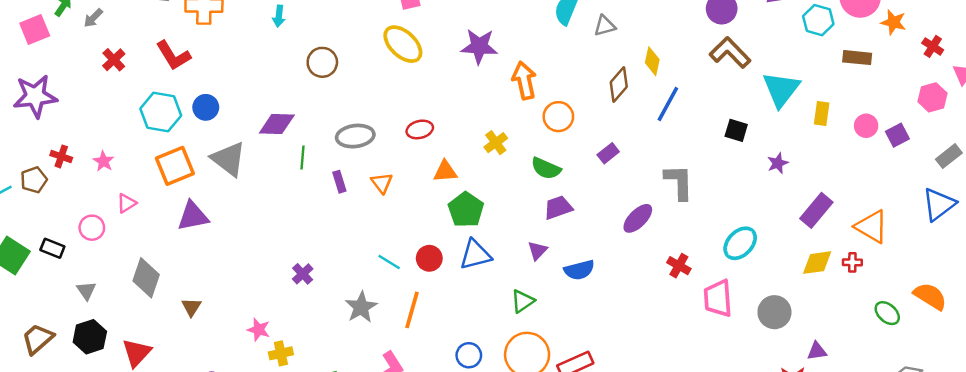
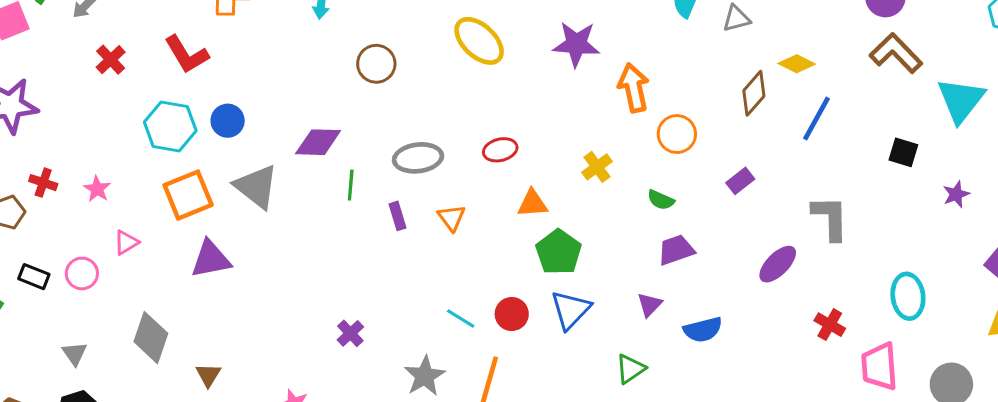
yellow diamond: (652, 61) -> (797, 64), turned -76
green semicircle: (546, 168) -> (661, 200), size x0.7
cyan ellipse: (740, 243) -> (908, 296), turned -52
black rectangle: (52, 248) -> (34, 277), moved
blue triangle: (475, 255) -> (571, 310), turned -32

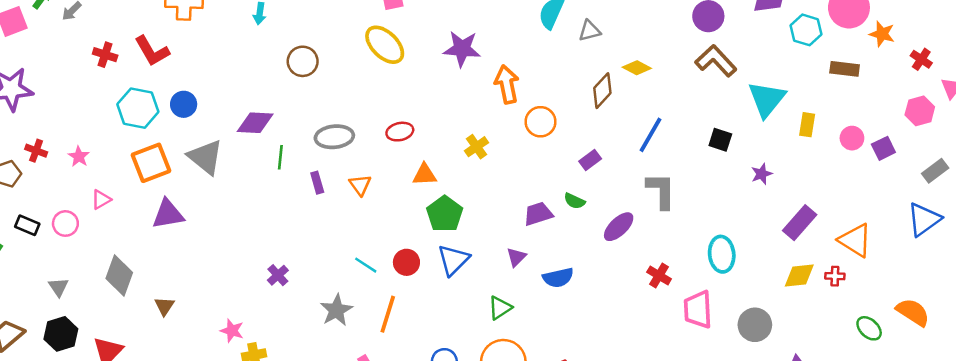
red cross: (111, 60) -> (105, 55), moved, turned -30
blue line: (816, 119) -> (650, 135), moved
green semicircle: (661, 200) -> (574, 201), moved

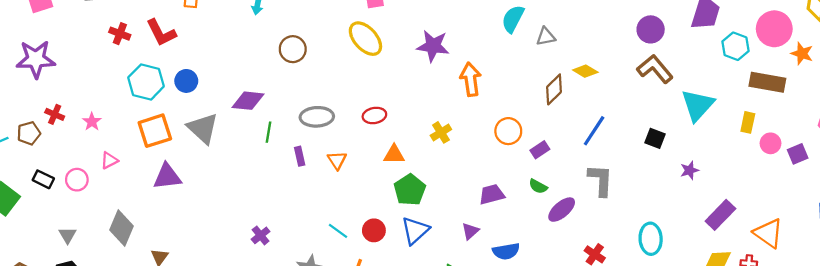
brown rectangle: (845, 69) -> (767, 82), size x1.4
orange circle: (540, 122) -> (508, 131), moved
yellow rectangle: (807, 125) -> (748, 122), moved
green semicircle: (574, 201) -> (538, 186), moved

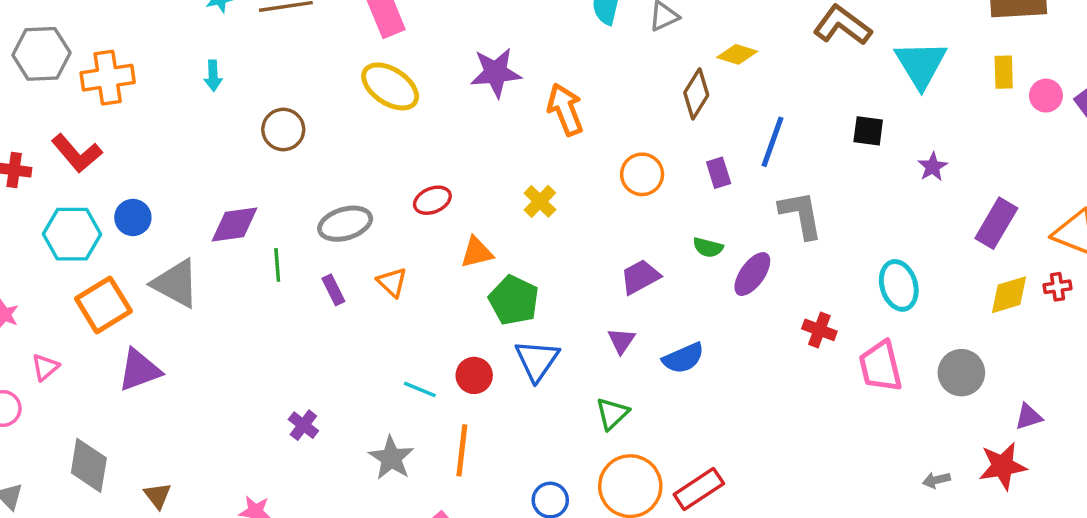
purple rectangle: (540, 150) -> (719, 173), moved, turned -60

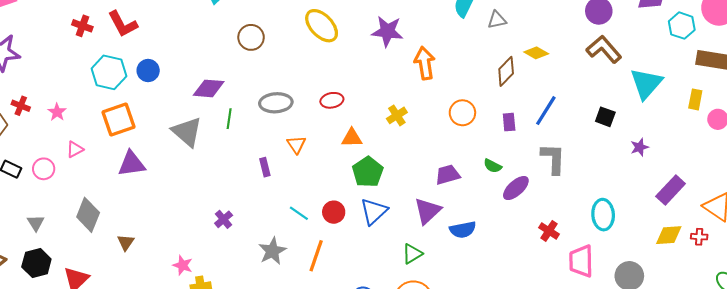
gray triangle: (176, 283) -> (187, 132), moved
purple rectangle: (333, 290) -> (265, 167), moved
purple triangle: (621, 341) -> (428, 211), size x1.6

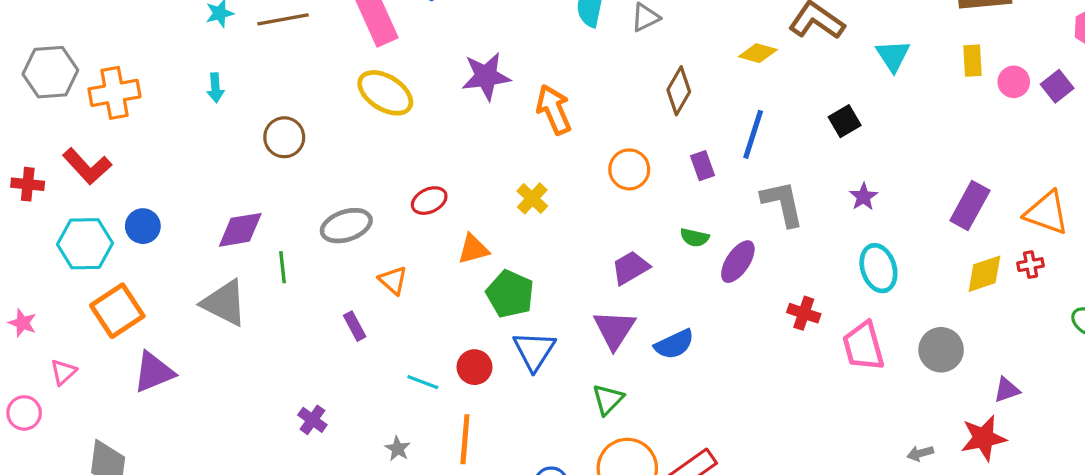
yellow diamond: (536, 53) -> (758, 53), moved
cyan triangle: (646, 84) -> (893, 56), size x0.7
black square: (605, 117) -> (845, 121), turned -36
purple star: (640, 147) -> (863, 197), moved
gray star: (272, 251) -> (398, 449), size x0.6

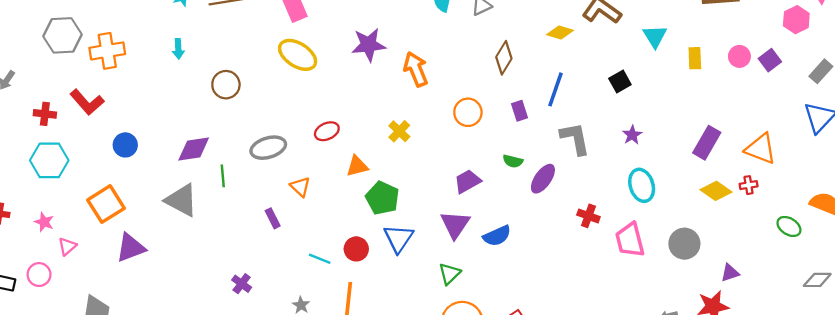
yellow rectangle: (973, 61) -> (695, 58), moved
cyan hexagon: (85, 244) -> (49, 160), moved
yellow diamond: (984, 274) -> (716, 191), turned 52
pink star: (22, 323) -> (44, 222), moved

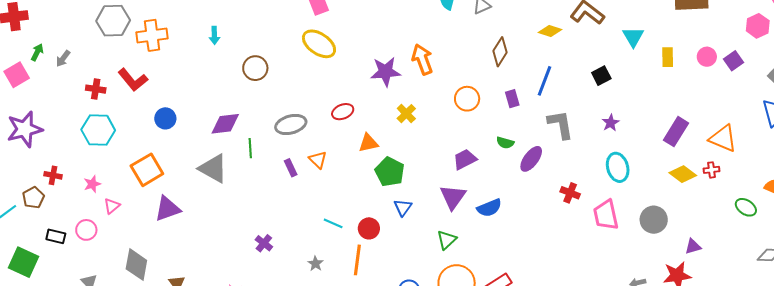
purple star: (369, 45) -> (386, 72), moved
purple rectangle: (273, 218) -> (291, 168), moved
pink star: (44, 222) -> (92, 184), turned 30
blue triangle: (398, 238) -> (403, 208), size x0.7
red circle: (356, 249) -> (369, 228), moved

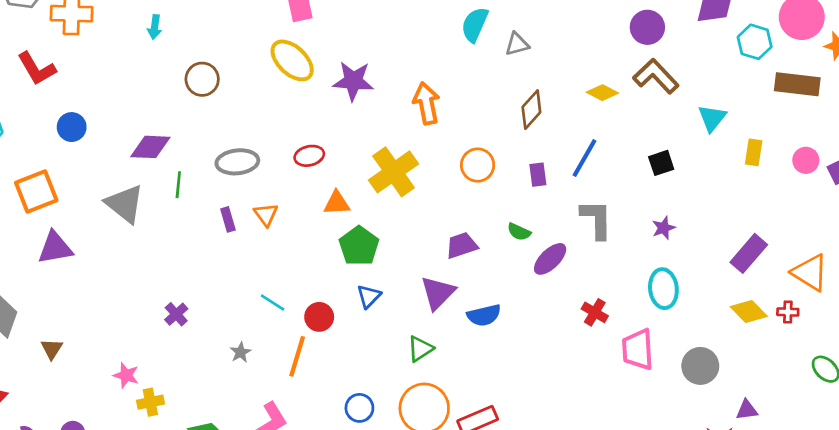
purple star: (386, 72) -> (353, 81), moved
yellow cross: (406, 114) -> (394, 172), size x1.8

